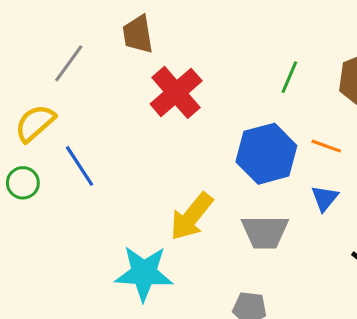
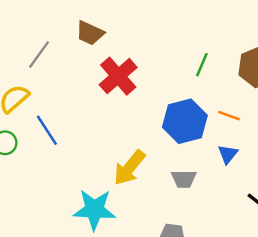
brown trapezoid: (138, 34) -> (90, 33), turned -56
gray trapezoid: (265, 232) -> (184, 179), size x0.7

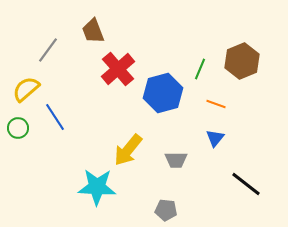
brown trapezoid: (90, 33) -> (93, 31), turned 44
green line: (202, 65) -> (200, 69), moved
blue hexagon: (185, 121) -> (163, 93), moved

